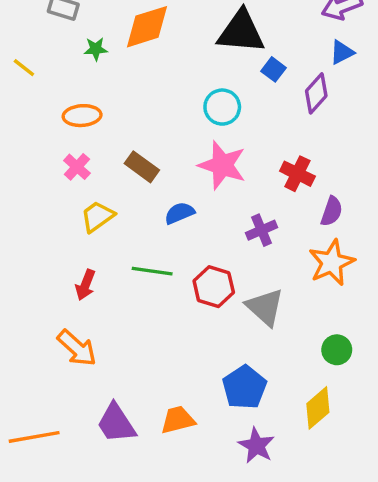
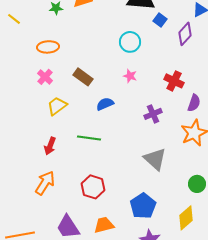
pink star: (222, 165) -> (130, 76), size x0.5
red hexagon: (214, 287) -> (93, 187), moved
orange arrow: (77, 348) -> (45, 183), turned -100

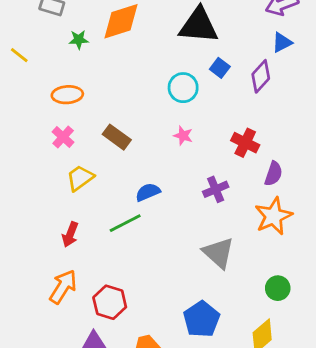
blue square: (160, 20) -> (220, 68), moved
blue semicircle: (105, 104) -> (148, 192), moved
green line: (89, 138) -> (125, 223), turned -35
red hexagon: (93, 187) -> (110, 302), moved

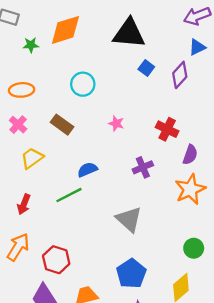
cyan circle: (183, 88) -> (83, 84), moved
gray triangle: (218, 253) -> (129, 219), moved

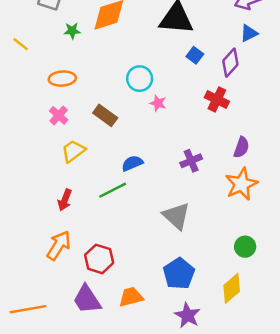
cyan circle: (83, 84) -> (140, 79), moved
pink star: (116, 123) -> (158, 103), moved
red cross: (167, 129) -> (217, 99), moved

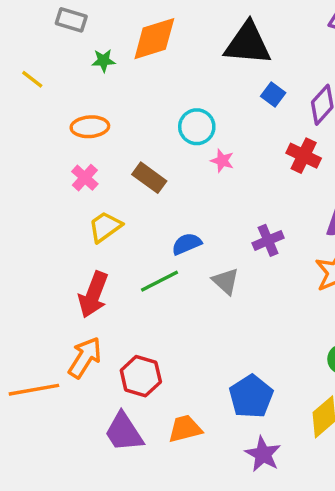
red arrow: (65, 200) -> (93, 295), size x1.5
gray triangle: (176, 216) -> (226, 281), moved, size x0.7
orange line: (28, 309) -> (34, 390), moved

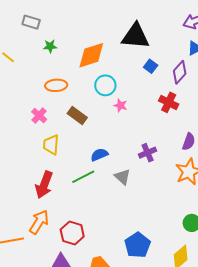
orange diamond: (154, 39) -> (91, 55), moved
orange ellipse: (90, 127) -> (56, 85), moved
yellow trapezoid: (105, 227) -> (51, 145), turned -50

